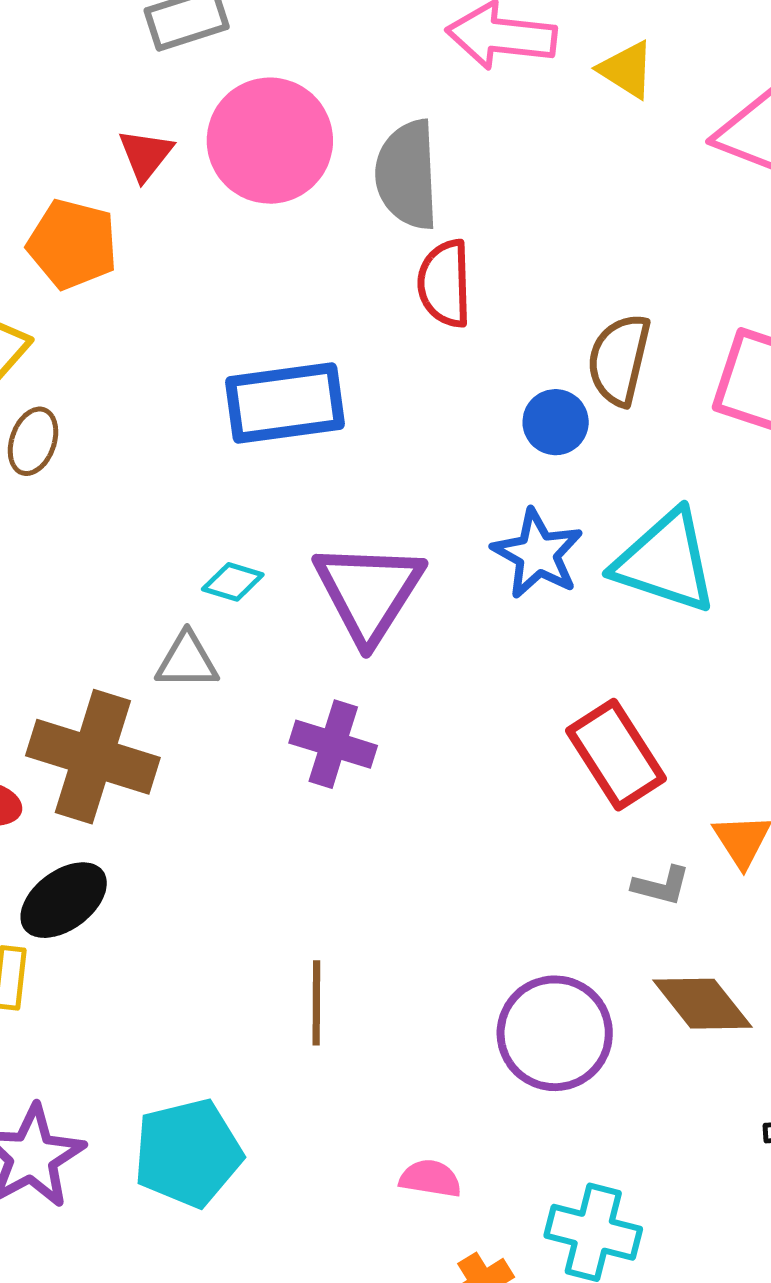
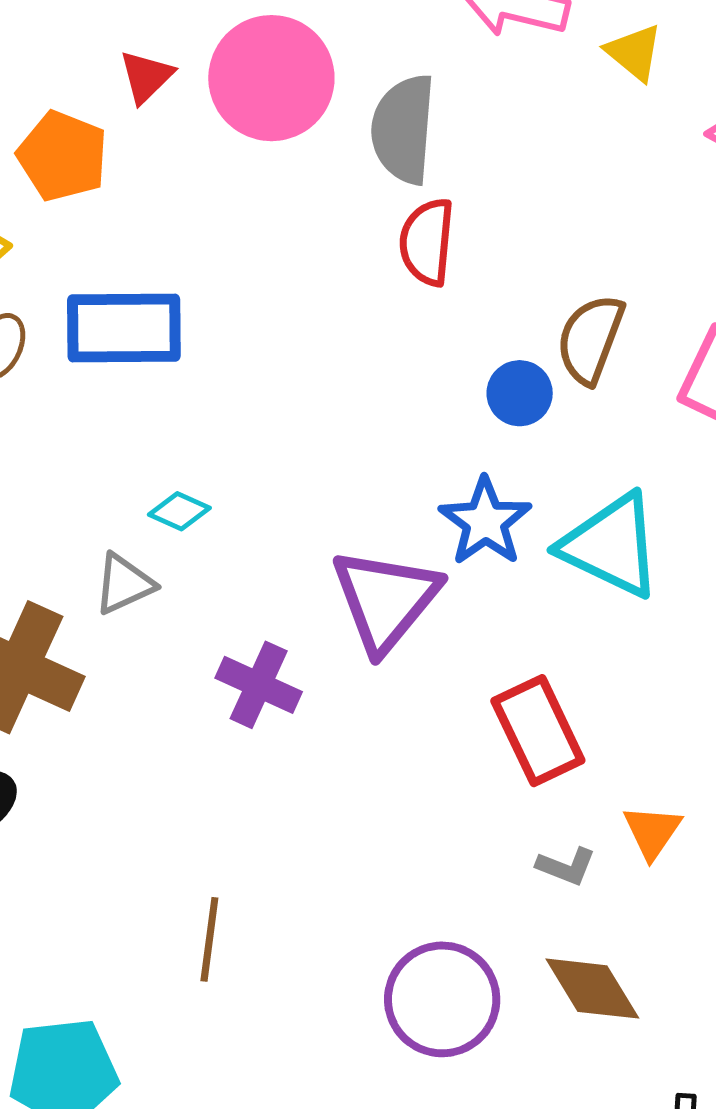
blue rectangle: (285, 403) -> (124, 328), moved
purple triangle: (369, 592) -> (386, 600), moved
gray triangle: (187, 661) -> (124, 584), turned -32

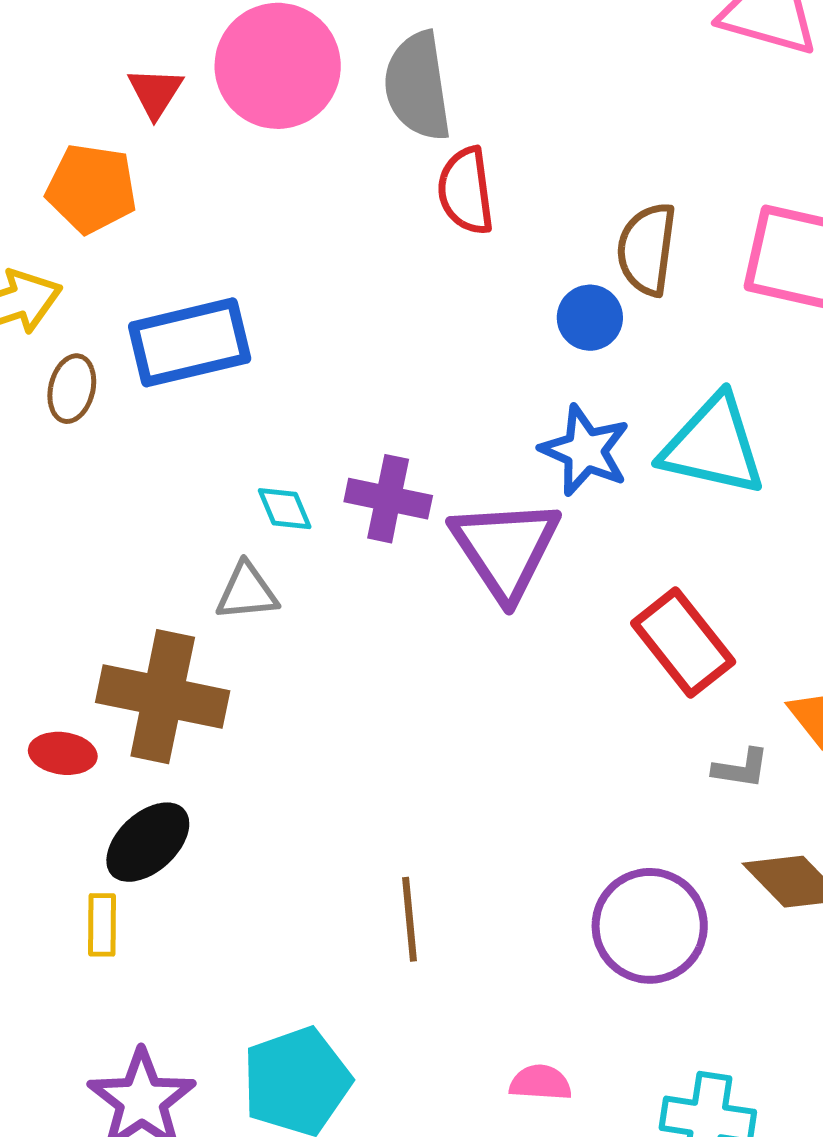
cyan diamond: (179, 511) -> (285, 509), turned 56
gray triangle: (124, 584) -> (247, 592), turned 32
purple cross: (259, 685) -> (388, 499), moved

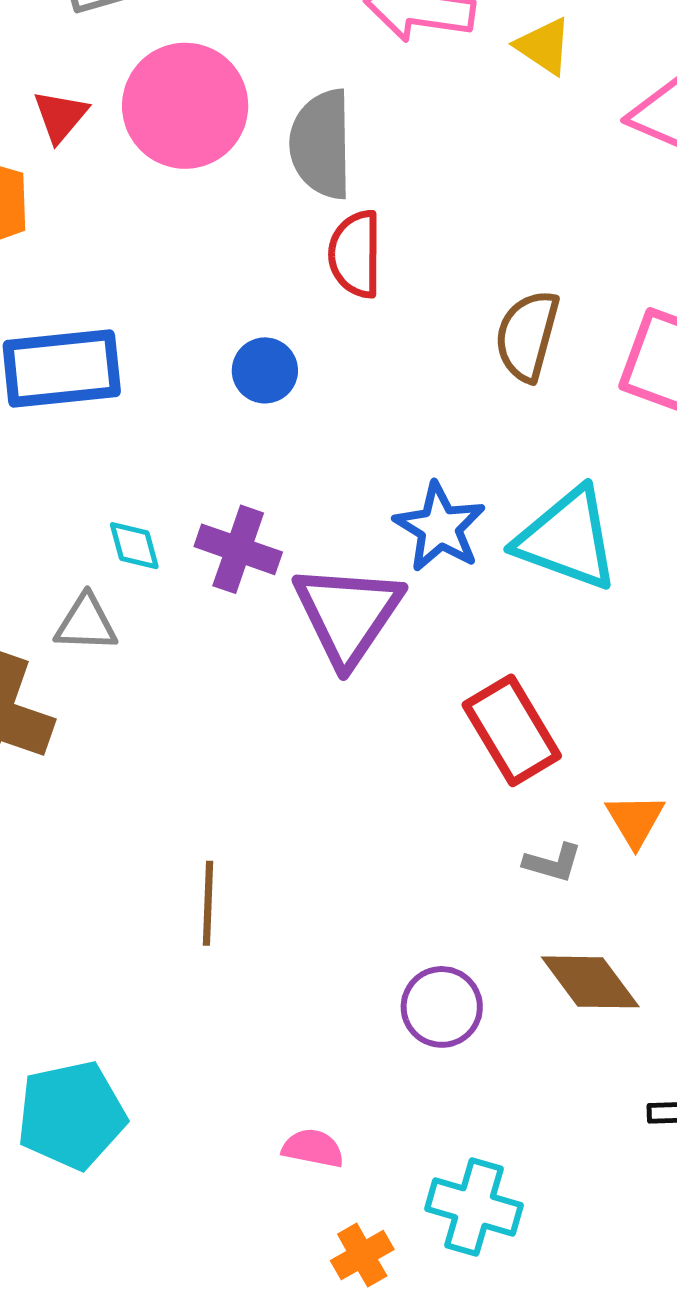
blue circle: (590, 318) -> (265, 370), moved
brown line: (410, 919) -> (208, 903), moved
purple circle: (650, 926) -> (442, 1007), size x0.7

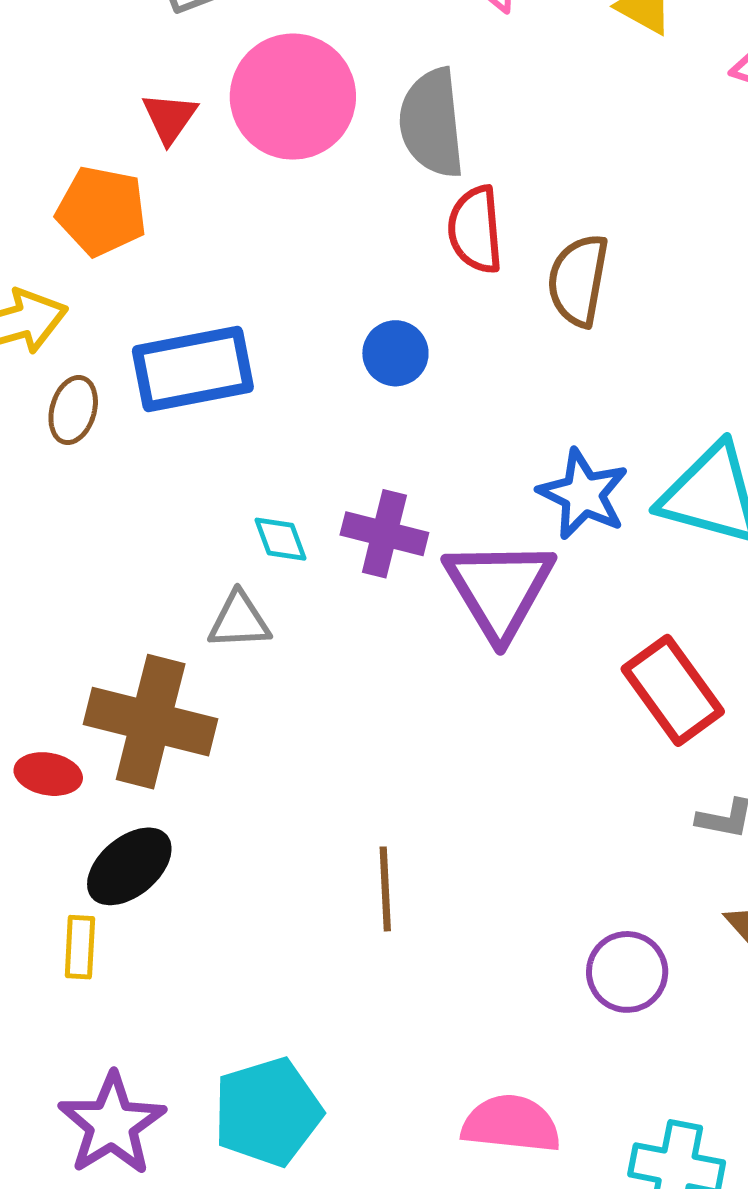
brown semicircle: (527, 336) -> (578, 280), moved
pink semicircle: (313, 1148) -> (511, 1124), size x1.6

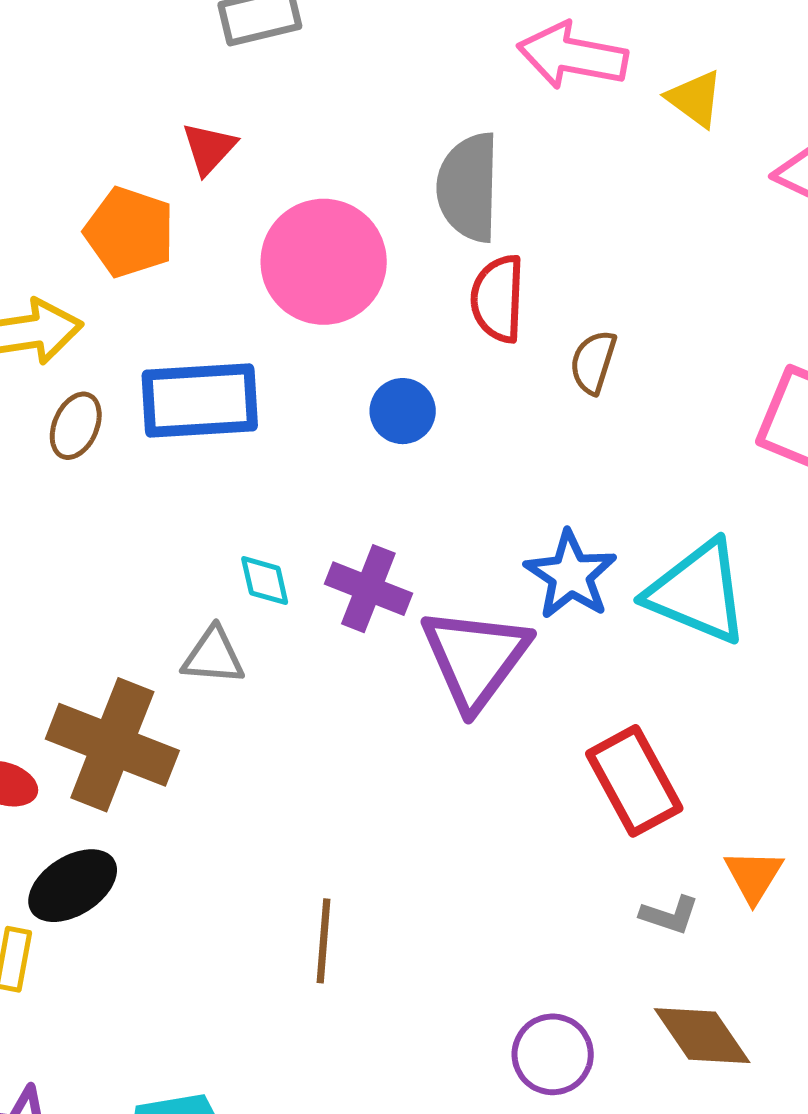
pink circle: (293, 97) -> (324, 262), moved
brown semicircle: (578, 280) -> (593, 362), size x0.7

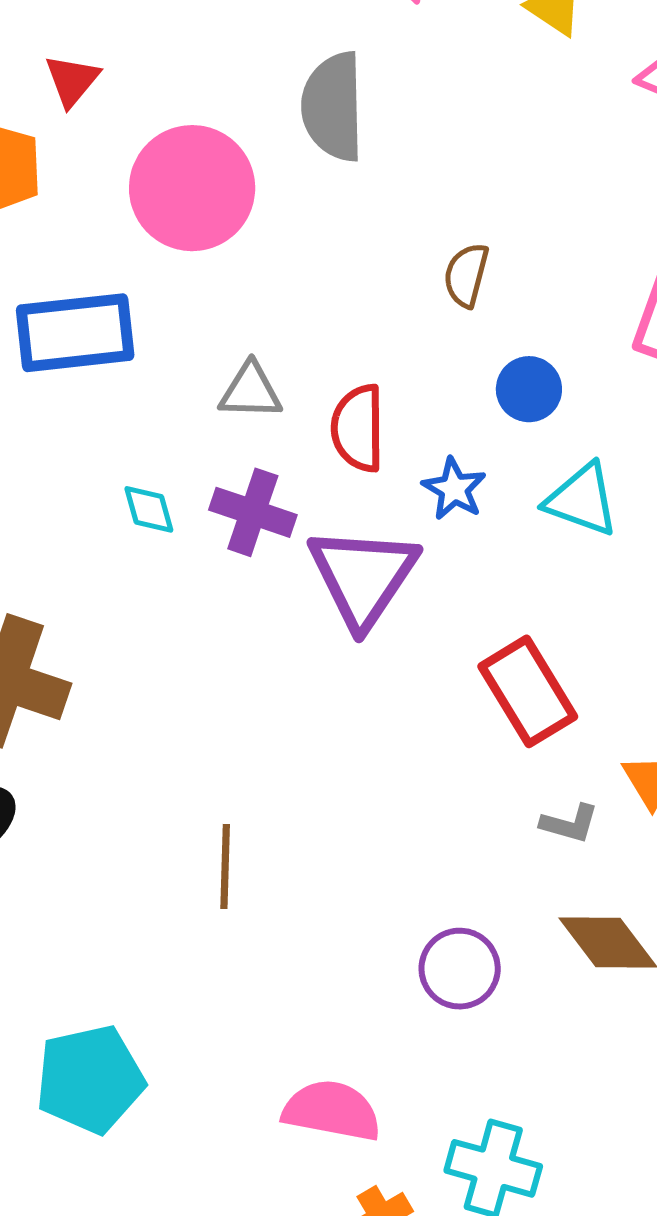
red semicircle: (498, 299) -> (358, 428), moved
blue circle: (403, 411) -> (529, 389), moved
blue star: (571, 575) -> (454, 489), size x0.7
cyan triangle: (698, 592) -> (582, 500), size x0.7
gray triangle: (213, 656) -> (251, 391), moved

